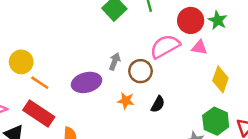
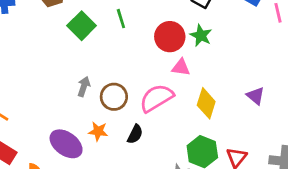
pink semicircle: (165, 46) -> (156, 98), moved
purple ellipse: (86, 82) -> (66, 144), moved, turned 52

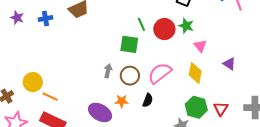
green line: (121, 19) -> (141, 24), moved
green square: (82, 26) -> (129, 44), moved, turned -30
pink triangle: (181, 67) -> (200, 46), moved, turned 48

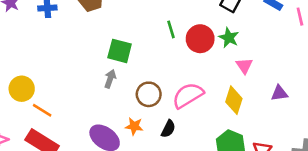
green square: (129, 44) -> (120, 51), moved
purple triangle: (229, 64) -> (279, 93), turned -48
gray arrow: (108, 71) -> (110, 79), moved

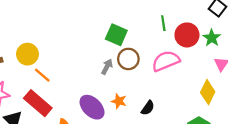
gray arrow: (110, 79) -> (107, 67), moved
brown circle: (149, 94) -> (128, 59), moved
pink semicircle: (188, 95) -> (166, 61), moved

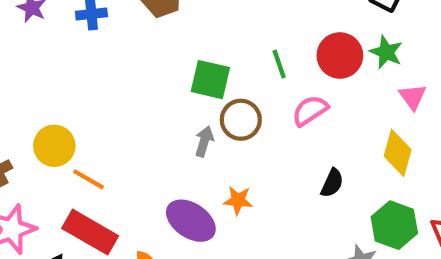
green line: (163, 23) -> (279, 64), moved
pink semicircle: (166, 61) -> (310, 111), size x0.7
black semicircle: (148, 108) -> (332, 183), moved

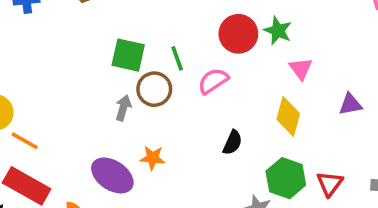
green line: (279, 64) -> (177, 58), moved

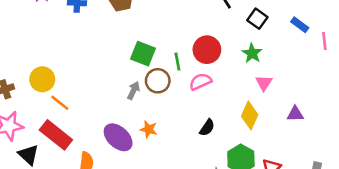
red circle: (238, 34) -> (207, 50), moved

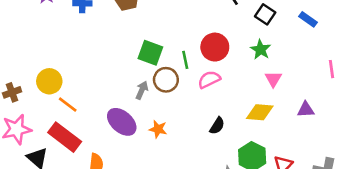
pink line: (324, 41) -> (331, 69), moved
yellow diamond: (250, 115) -> (260, 112), turned 72
purple ellipse: (118, 137) -> (122, 122), moved

